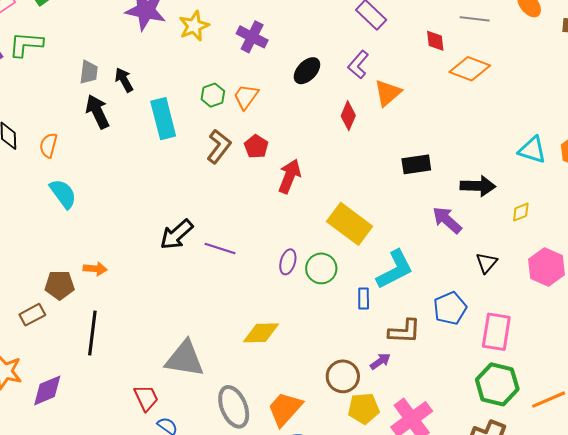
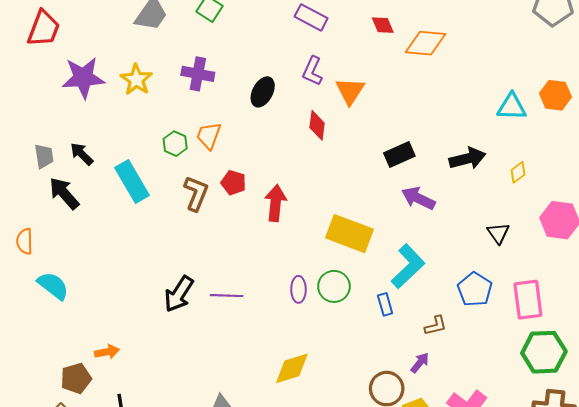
purple arrow: (447, 220) -> (418, 198), moved
brown L-shape: (405, 331) -> (436, 326), size x0.7

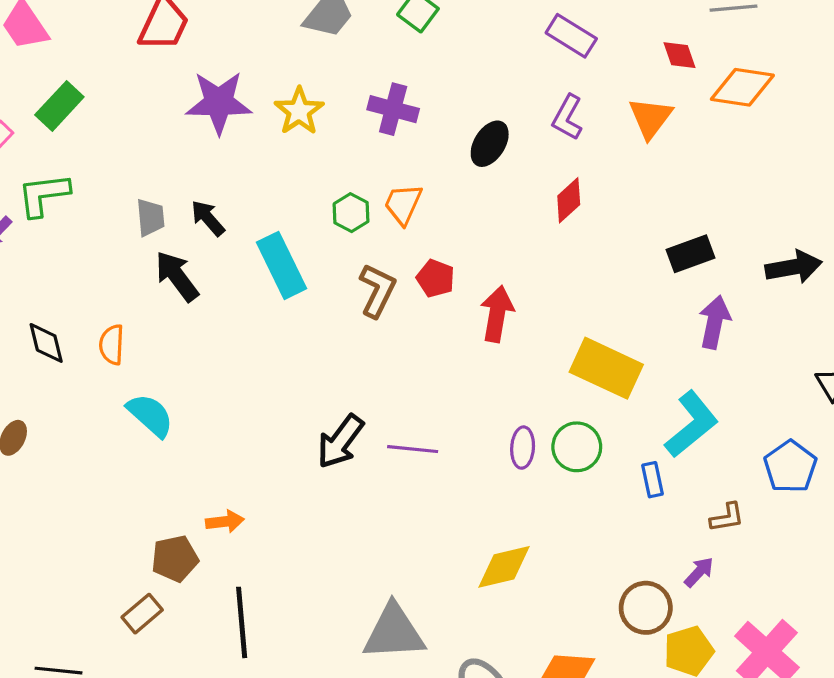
orange triangle: (350, 91) -> (650, 118), moved
red diamond: (317, 125) -> (569, 200), turned 36
purple arrow: (418, 198) -> (715, 322), turned 72

